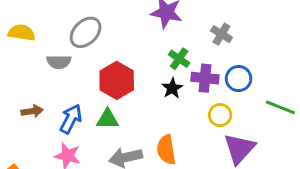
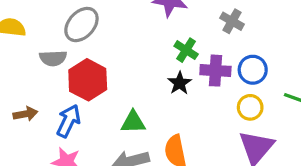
red hexagon: (117, 80) -> (88, 80), moved
yellow circle: (220, 115) -> (250, 107), moved
green triangle: (107, 119) -> (133, 122), moved

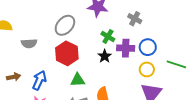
gray ellipse: (81, 25) -> (65, 25), moved
red hexagon: (88, 80) -> (67, 53), moved

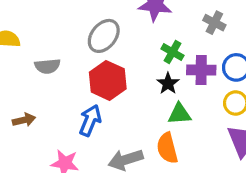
blue arrow: (39, 80) -> (90, 120), moved
green triangle: (78, 80) -> (179, 114), moved

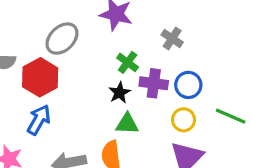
red hexagon: (108, 80) -> (40, 77), moved

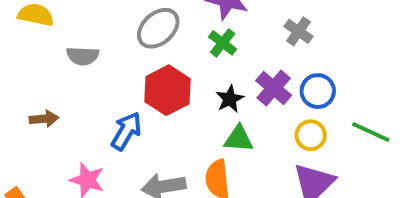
green cross: (128, 62) -> (223, 43), moved
red hexagon: (40, 77) -> (168, 90), moved
purple cross: (154, 83) -> (274, 88), turned 32

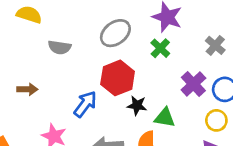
black star: (230, 99) -> (137, 105), moved, turned 30

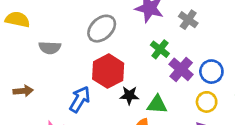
gray cross: (215, 45) -> (188, 20), moved
green cross: (160, 48) -> (160, 49), moved

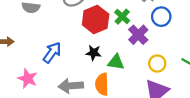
red hexagon: (108, 71) -> (96, 20), moved
blue circle: (211, 72) -> (161, 17), moved

